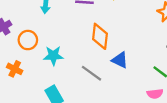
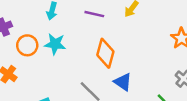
cyan star: (53, 56) -> (55, 44), moved

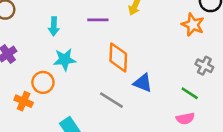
orange circle: (27, 45) -> (43, 82), moved

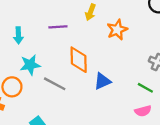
orange star: (193, 25) -> (117, 30), moved, turned 30
blue triangle: (143, 83) -> (102, 81), turned -42
gray line: (111, 100) -> (55, 84), moved

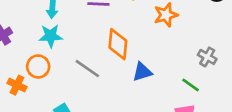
cyan star: (30, 65) -> (51, 36), moved

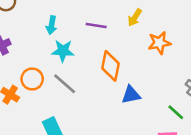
cyan star: (51, 36) -> (63, 51), moved
gray line: (87, 69) -> (65, 84), moved

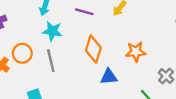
orange star: (159, 43) -> (136, 52), moved
gray line: (65, 84) -> (51, 61), turned 30

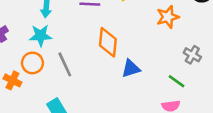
cyan star: (52, 31) -> (41, 36), moved
orange star: (136, 52) -> (168, 17), moved

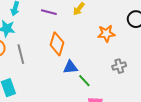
gray cross: (192, 55) -> (119, 66), turned 32
green line: (176, 81) -> (84, 81), moved

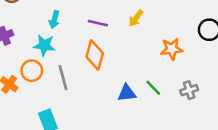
orange diamond: (57, 44) -> (95, 55), moved
green line: (84, 81) -> (153, 88), moved

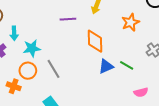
cyan arrow: (54, 20) -> (14, 33), moved
orange diamond: (95, 55) -> (95, 41), moved
green line: (153, 88) -> (127, 65), moved

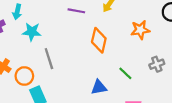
blue triangle: (106, 66) -> (99, 87), moved
orange circle: (28, 71) -> (24, 76), moved

